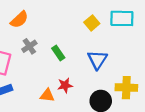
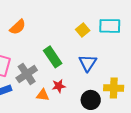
gray cross: (29, 46) -> (27, 74), moved, size x1.5
green rectangle: (58, 53) -> (53, 57), size x1.5

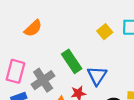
blue triangle: (88, 63) -> (97, 76), moved

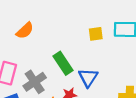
yellow square: (105, 32) -> (96, 34), turned 32

